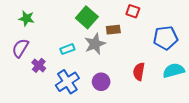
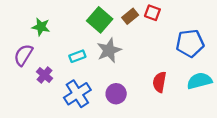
green star: (26, 18) -> (41, 27), moved
brown rectangle: (113, 30) -> (130, 16), moved, turned -32

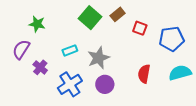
red square: (152, 13) -> (140, 28), moved
gray star: (109, 50) -> (98, 58), moved

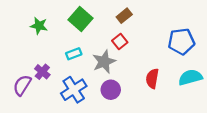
green square: (90, 18) -> (80, 19), moved
red square: (140, 28) -> (120, 41), moved, turned 32
purple semicircle: (21, 49) -> (22, 85), moved

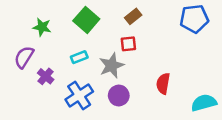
red square: (120, 41) -> (128, 44), turned 32
blue pentagon: (181, 41) -> (194, 19), moved
cyan semicircle: (190, 77) -> (204, 103), moved
purple semicircle: (22, 85) -> (24, 57), moved

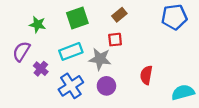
green square: (86, 20) -> (77, 18), turned 30
cyan rectangle: (79, 57) -> (71, 51), size x1.5
gray star: (112, 66) -> (100, 59), turned 30

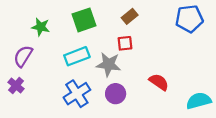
purple cross: (41, 69) -> (16, 85), moved
red semicircle: (146, 75) -> (159, 82), turned 114

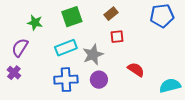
red square: (125, 43) -> (117, 37), moved
gray star: (109, 64) -> (93, 55), turned -30
blue cross: (77, 94) -> (66, 80), turned 30

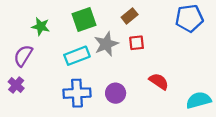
gray star: (93, 55) -> (106, 44), moved

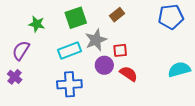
red square: (137, 43) -> (120, 50), moved
red semicircle: (159, 81) -> (129, 74), moved
purple circle: (116, 93) -> (104, 65), moved
cyan semicircle: (199, 100) -> (179, 69), moved

